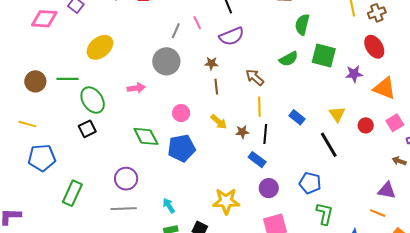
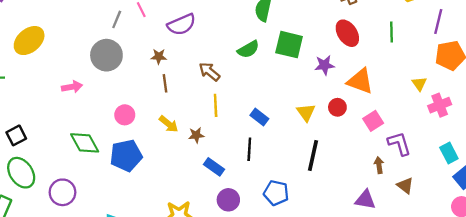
green ellipse: (93, 100) -> (21, 173), moved
red circle: (366, 125) -> (337, 107), moved
black line: (265, 134) -> (249, 149), moved
black line: (329, 145) -> (313, 155), moved, turned 44
brown arrow: (399, 161) -> (379, 165), turned 64

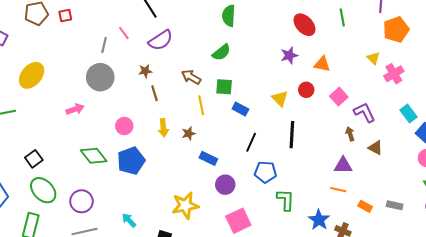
green square: (289, 45) -> (224, 87), moved, size x0.7
orange triangle: (360, 81) -> (322, 64), size x0.7
yellow arrow: (169, 124) -> (163, 128), turned 54
black line: (249, 149) -> (251, 142), moved, turned 30

